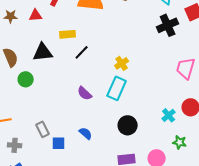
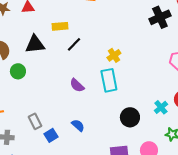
cyan rectangle: (117, 88) -> (109, 80), turned -35
black circle: (128, 125) -> (130, 117), moved
blue square: (59, 143) -> (51, 135), turned -32

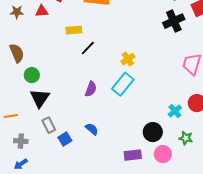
black triangle: (35, 44) -> (40, 98), moved, turned -50
cyan rectangle: (109, 80) -> (123, 84), turned 50
purple semicircle: (77, 85) -> (91, 89), turned -112
black circle: (130, 117) -> (153, 132), moved

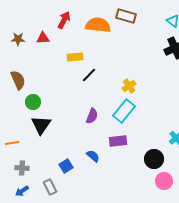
gray rectangle: (49, 125) -> (50, 187), moved
purple rectangle: (133, 155) -> (118, 141), moved

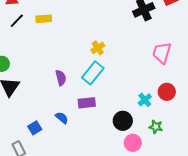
black line: (89, 75) -> (17, 21), moved
purple semicircle: (92, 116) -> (61, 78), turned -35

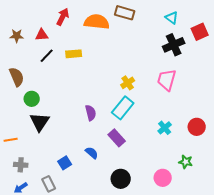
pink trapezoid: (162, 53) -> (167, 80), moved
cyan cross: (145, 100) -> (165, 128), moved
purple rectangle: (87, 103) -> (117, 138), turned 54
black circle: (123, 121) -> (121, 179), moved

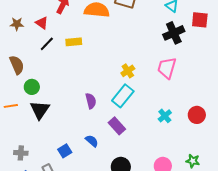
red square: (200, 32) -> (200, 20), turned 30
red triangle: (42, 35) -> (42, 23), turned 40
orange line: (11, 140) -> (11, 106), moved
green star: (186, 162) -> (193, 161), moved

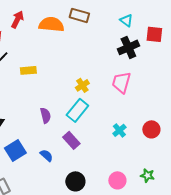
yellow rectangle: (74, 42) -> (28, 70), moved
blue square: (65, 151) -> (15, 150), moved, size x1.5

